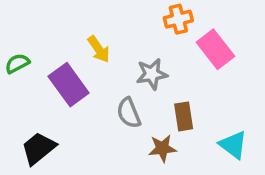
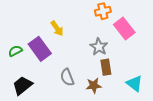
green semicircle: (17, 63) -> (15, 51), moved
gray star: (152, 74) -> (99, 47), moved, turned -30
gray semicircle: (129, 113) -> (67, 77), moved

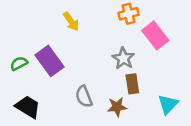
yellow arrow: (57, 28) -> (71, 21), moved
cyan triangle: (134, 83) -> (168, 104), turned 36
black trapezoid: (22, 86) -> (28, 107), turned 70

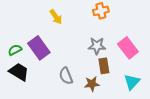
pink rectangle: (155, 35) -> (128, 48), moved
gray star: (123, 58) -> (97, 46), turned -30
black trapezoid: (28, 107) -> (19, 72), moved

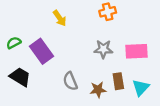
pink rectangle: (128, 48) -> (136, 51), turned -55
green semicircle: (15, 50) -> (14, 43), moved
brown rectangle: (104, 66) -> (118, 81), moved

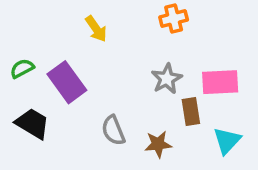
gray star: (103, 49) -> (167, 79), turned -30
brown rectangle: (118, 81) -> (191, 111), moved

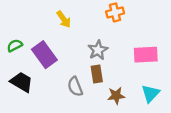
gray star: (167, 79) -> (98, 50), moved
brown rectangle: (191, 111) -> (97, 74), moved
brown star: (158, 144) -> (116, 96), moved

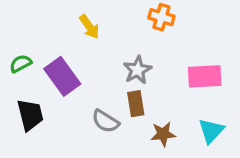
orange cross: (115, 12) -> (161, 17), turned 30
black trapezoid: (22, 82) -> (30, 115), turned 45
gray semicircle: (75, 87) -> (105, 121), turned -36

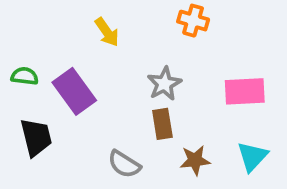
green semicircle: (21, 64) -> (25, 76), turned 35
gray semicircle: (105, 121) -> (124, 164), moved

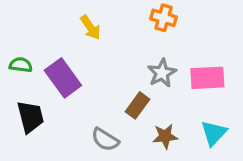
gray star: (164, 84) -> (162, 73), moved
brown rectangle: (162, 124) -> (138, 105), turned 45

